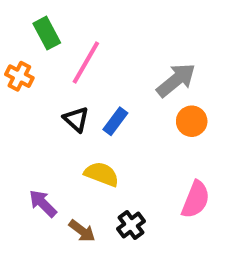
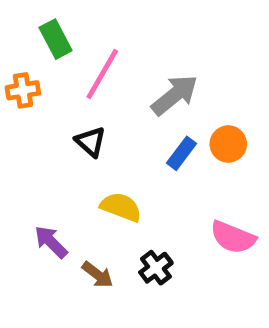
orange cross: (19, 76) -> (23, 90), turned -36
gray arrow: (176, 80) -> (175, 95), moved
blue rectangle: (115, 121) -> (182, 153), moved
pink semicircle: (196, 200) -> (233, 237), turned 90

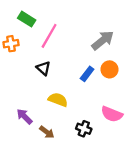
green rectangle: (56, 39) -> (27, 19), turned -30
gray arrow: (175, 95) -> (103, 40), moved
black cross: (156, 268) -> (84, 129), moved, turned -32

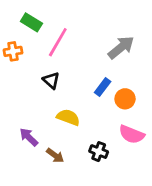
orange circle: (109, 69) -> (125, 99), moved

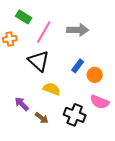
gray arrow: (121, 47) -> (78, 30), moved, turned 40
black triangle: (51, 80) -> (39, 61), size x1.6
black cross: (99, 152) -> (75, 115), size x1.5

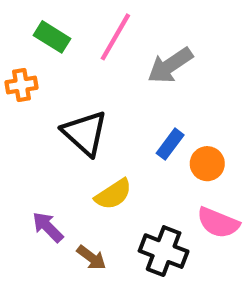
gray arrow: (78, 30) -> (170, 65), turned 145
pink line: (44, 32) -> (115, 37), moved
yellow semicircle: (52, 89) -> (113, 194), turned 126

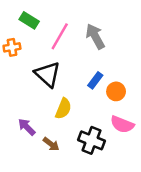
pink line: (115, 37) -> (60, 36), moved
gray arrow: (170, 65) -> (95, 36), turned 95
yellow semicircle: (113, 194) -> (63, 109), turned -35

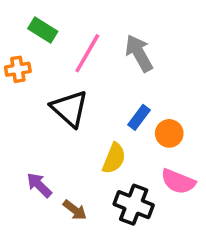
yellow semicircle: (63, 109) -> (114, 158), moved

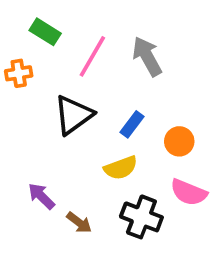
black triangle: (69, 108) -> (73, 115), turned 42
blue rectangle: (139, 117) -> (132, 124), moved
yellow semicircle: (114, 158) -> (121, 168), turned 48

